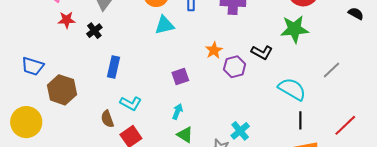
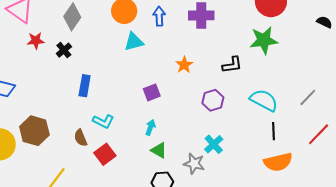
black L-shape: (262, 52) -> (232, 65), turned -35
purple hexagon: (235, 67) -> (213, 100), moved
gray line: (331, 70) -> (308, 97), moved
brown hexagon: (62, 90) -> (34, 131), moved

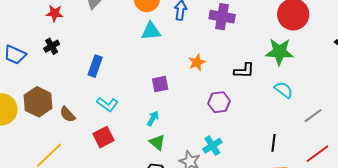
black cross: (64, 50) -> (52, 46), moved
cyan semicircle: (264, 100) -> (284, 90), moved, size x0.7
brown semicircle: (81, 138) -> (67, 114), moved, turned -30

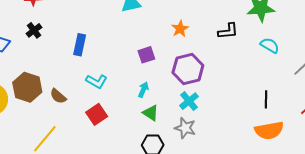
purple hexagon: (219, 102) -> (188, 69), moved, size x1.4
cyan cross: (212, 146) -> (189, 101), moved

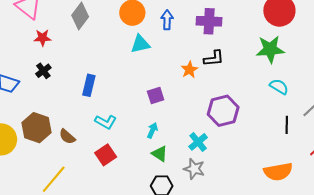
black L-shape: (228, 31) -> (214, 58), moved
purple hexagon: (188, 69) -> (223, 111), moved
black line: (266, 99) -> (287, 125), moved

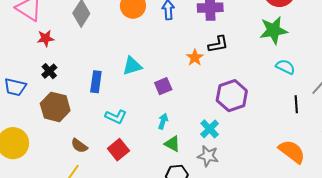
cyan triangle: (140, 44) -> (132, 66), moved
brown hexagon: (36, 128) -> (55, 107), moved
brown semicircle: (67, 137) -> (79, 146), moved
orange semicircle: (278, 172) -> (292, 152), turned -128

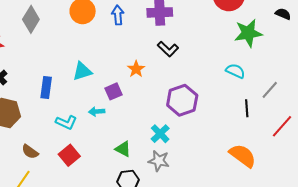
green star: (273, 30) -> (248, 33), moved
black L-shape: (218, 44) -> (168, 49), turned 55
orange star: (195, 58) -> (136, 69), moved
cyan arrow: (163, 121) -> (97, 111), moved, turned -112

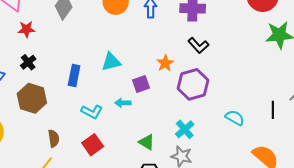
cyan semicircle: (235, 71) -> (235, 118), moved
purple hexagon: (182, 100) -> (193, 84), moved
brown semicircle: (30, 152) -> (54, 138), turned -138

